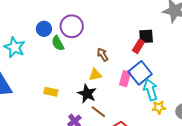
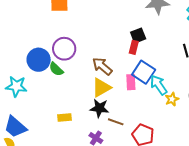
blue circle: (44, 29) -> (39, 60), size x1.5
brown arrow: (103, 55) -> (102, 66), size x1.5
yellow triangle: (95, 75) -> (101, 88), size x1.5

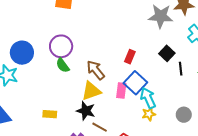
black square: (138, 36) -> (167, 53), moved, turned -35
blue circle: (39, 60) -> (22, 53), moved
green semicircle: (56, 69) -> (63, 65), moved
yellow star: (172, 99) -> (149, 114), moved

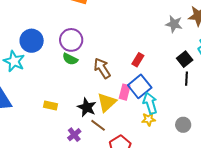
gray star: (161, 16) -> (174, 24), size x0.7
black square: (167, 53) -> (185, 59), moved
green semicircle: (63, 65) -> (70, 59), turned -35
yellow triangle: (91, 91) -> (107, 102), moved, turned -30

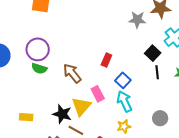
blue square: (140, 86) -> (123, 80), moved, size x0.7
pink rectangle: (125, 92) -> (98, 94), turned -35
yellow star: (149, 119) -> (124, 126), moved

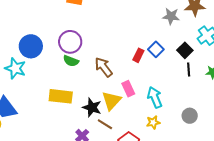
blue square: (123, 80) -> (156, 49), moved
yellow rectangle: (26, 117) -> (61, 96), moved, size x1.6

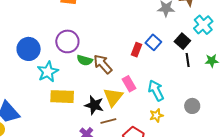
green semicircle: (71, 61) -> (85, 60), moved
cyan star: (15, 68) -> (48, 72), moved, turned 30
brown line: (105, 124) -> (108, 121), turned -42

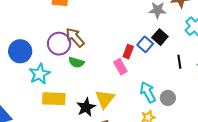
black square: (182, 41) -> (160, 37), moved
brown arrow: (103, 64) -> (75, 37), moved
pink rectangle: (129, 84) -> (120, 67), moved
black star: (94, 105) -> (86, 107), turned 30
gray circle: (192, 106) -> (168, 98), moved

